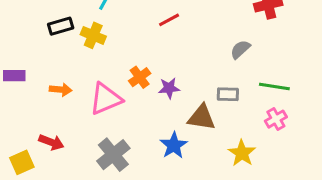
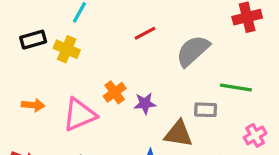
gray semicircle: (240, 49) -> (193, 51), moved, size x1.6
green line: (274, 87) -> (236, 87), moved

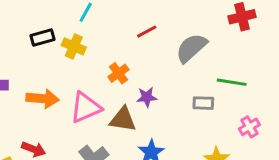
orange cross: (115, 92) -> (118, 73), moved
orange arrow: (33, 105) -> (42, 99), size x1.5
brown triangle: (178, 134) -> (123, 119), moved

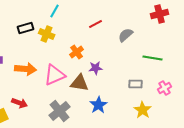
gray semicircle: (191, 48) -> (126, 35), size x0.7
gray rectangle: (203, 103) -> (136, 84), moved

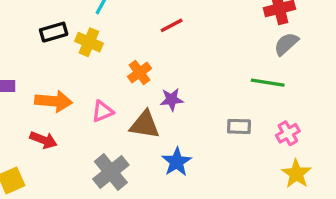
gray semicircle: (126, 35) -> (286, 44), moved
pink triangle: (55, 75) -> (102, 111), size x0.6
red arrow: (20, 103) -> (43, 140), moved
yellow star: (143, 110) -> (296, 174), moved

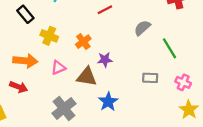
black rectangle: (54, 32) -> (25, 14), turned 66
yellow cross: (89, 42) -> (49, 36), moved
gray semicircle: (286, 44) -> (142, 28), moved
green line: (268, 83) -> (170, 48), turned 50
pink cross: (288, 133) -> (183, 82), turned -35

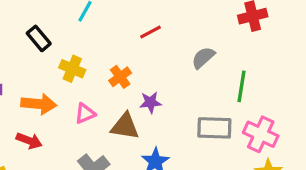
green line: (170, 48) -> (242, 86), turned 40
gray rectangle: (150, 78) -> (214, 128), size x1.5
pink cross: (183, 82) -> (261, 134), size x1.5

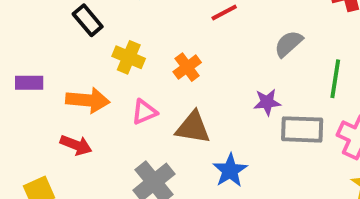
purple star: (150, 102) -> (267, 102), moved

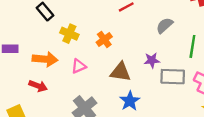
brown triangle: (193, 128) -> (120, 72), moved

